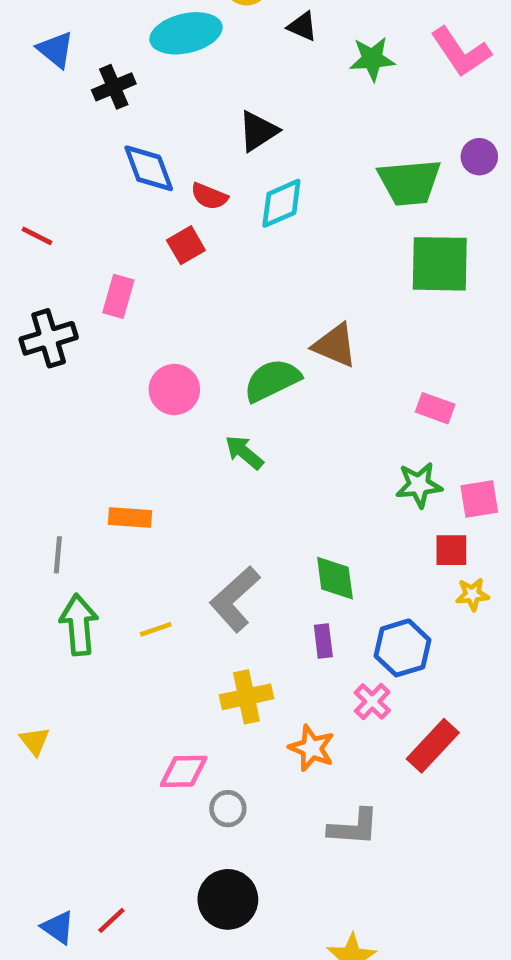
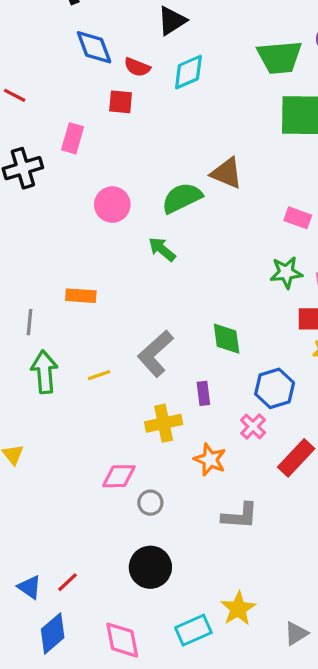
red square: (186, 245) -> (121, 102), turned 35
purple rectangle: (323, 641) -> (203, 393), moved

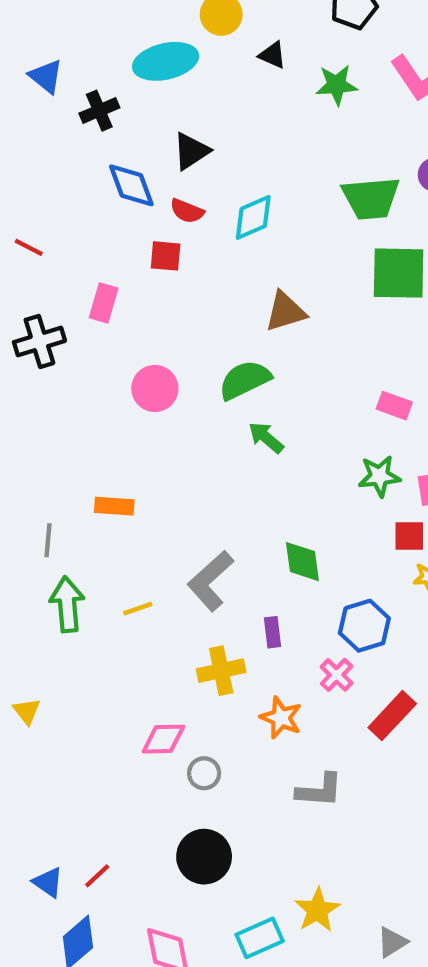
black triangle: (172, 21) -> (191, 151), moved
brown triangle: (227, 173) -> (285, 312), moved, turned -40
green arrow: (162, 249) -> (266, 438), moved

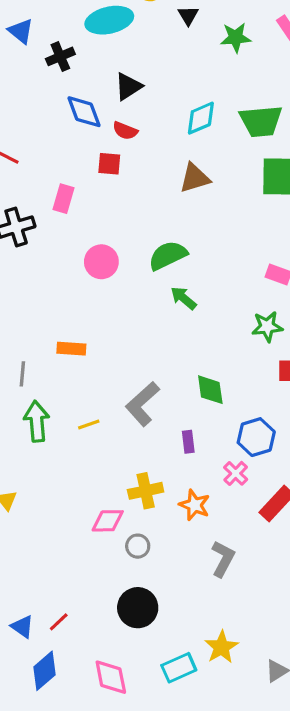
black triangle: (272, 55) -> (188, 15), turned 35
cyan diamond: (253, 217) -> (201, 118), moved
brown triangle: (285, 312) -> (195, 178), moved
yellow cross: (221, 671) -> (146, 491), moved
gray L-shape: (319, 790) -> (223, 559), turned -66

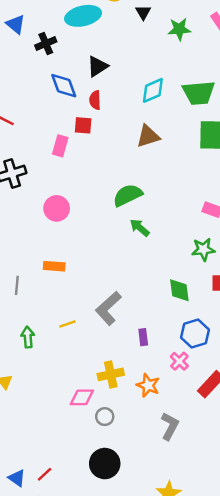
red semicircle: (125, 131) -> (95, 100), turned 66
pink rectangle: (63, 199) -> (60, 146), moved
pink circle: (101, 262) -> (57, 208), moved
green diamond: (210, 390) -> (179, 290), moved
green arrow: (37, 421) -> (28, 337), moved, size x0.7

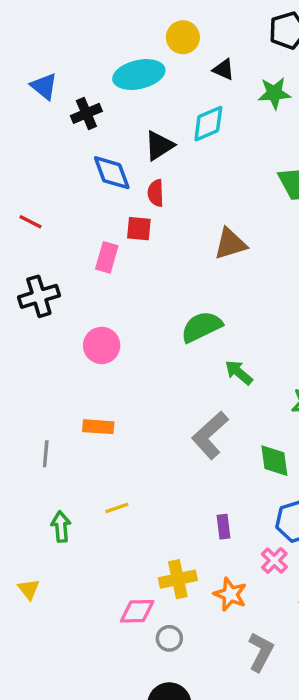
black triangle: (143, 12) -> (224, 69), turned -35
cyan diamond: (153, 90) -> (208, 124), moved
green arrow: (140, 228) -> (239, 373), moved
gray L-shape: (108, 308) -> (210, 435), moved

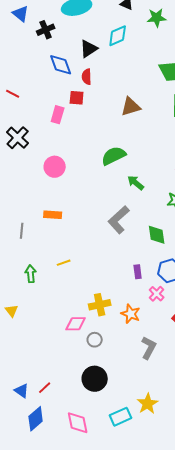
black cross: (39, 296) -> (18, 138), turned -30
purple rectangle: (224, 527) -> (138, 272), moved

